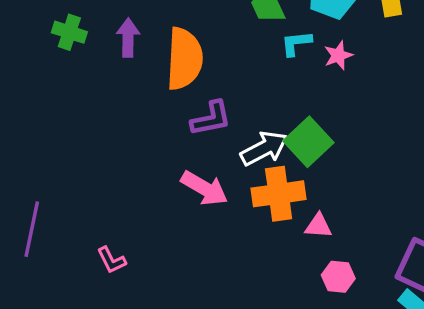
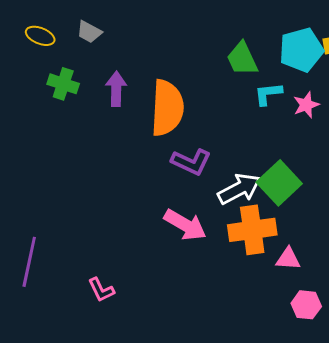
purple L-shape: (211, 119) -> (191, 162), turned 36

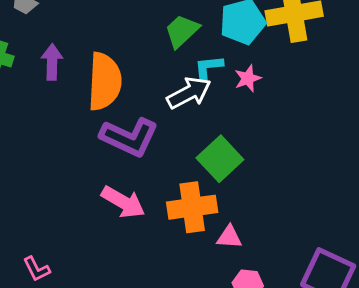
green trapezoid: (242, 59) -> (182, 31), turned 72
purple L-shape: (191, 162) -> (129, 137), size x1.4
white arrow: (239, 189) -> (189, 93), moved

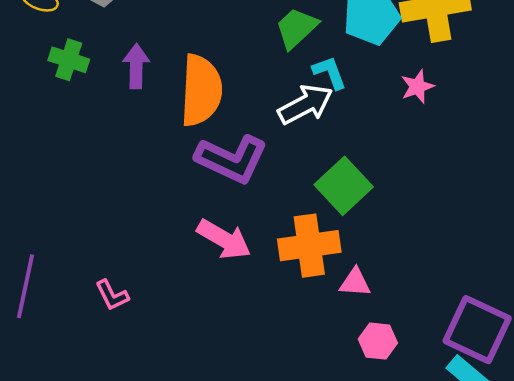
cyan L-shape: (209, 67) -> (330, 73), turned 76
pink star: (248, 78) -> (417, 87), moved
pink L-shape: (37, 269) -> (112, 295), moved

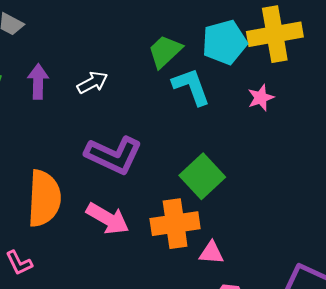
cyan L-shape: (330, 73) -> (191, 87), size x1.4
orange semicircle: (201, 90) -> (44, 198), moved
white arrow: (305, 104) -> (92, 83), moved, size x0.7

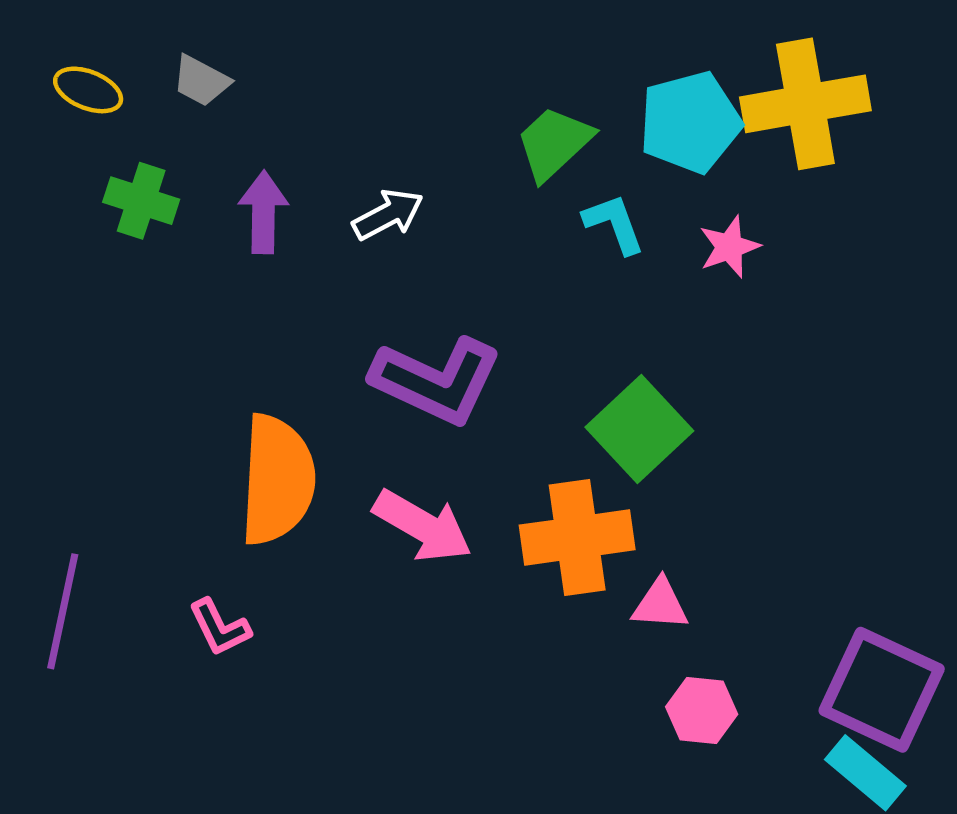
cyan L-shape: (191, 87) -> (614, 224), size x0.7
pink star: (261, 98) -> (729, 247), moved

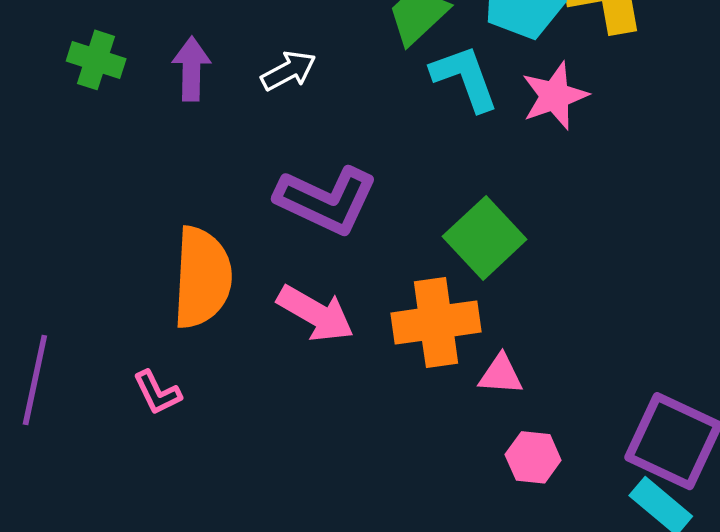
cyan L-shape: (614, 224) -> (465, 78), size x1.4
pink star: (729, 247) -> (555, 96), size x1.4

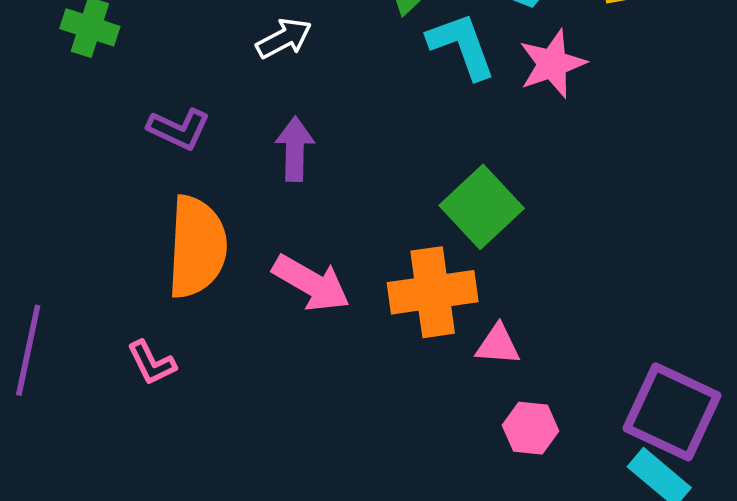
purple arrow: (191, 69) -> (295, 149), moved
purple L-shape: (326, 200) -> (179, 129), moved, size x0.6

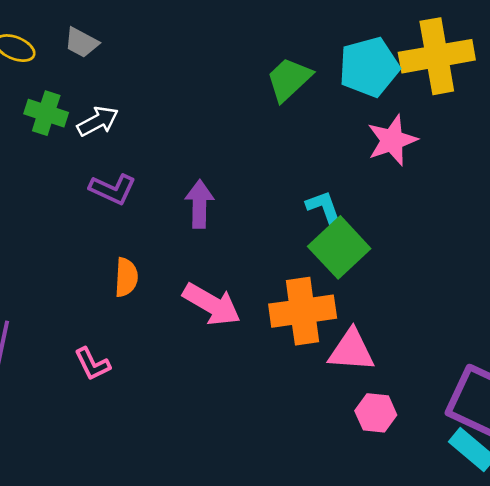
white arrow: (284, 38) -> (98, 121), moved
cyan L-shape: (462, 46) -> (324, 208), moved, size x0.7
orange semicircle: (197, 247) -> (126, 277), size x0.5
pink triangle: (498, 345) -> (351, 350), size x1.4

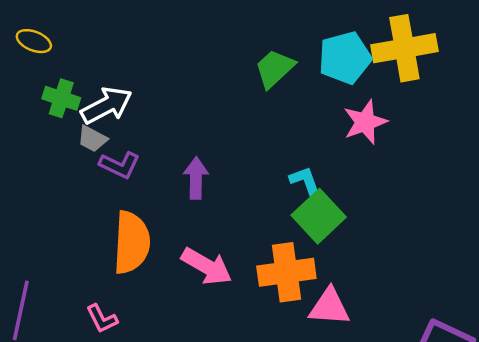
gray trapezoid: (81, 43) -> (92, 139), moved
white arrow: (98, 121) -> (107, 105), size x1.4
orange semicircle: (126, 277) -> (132, 242), size x1.8

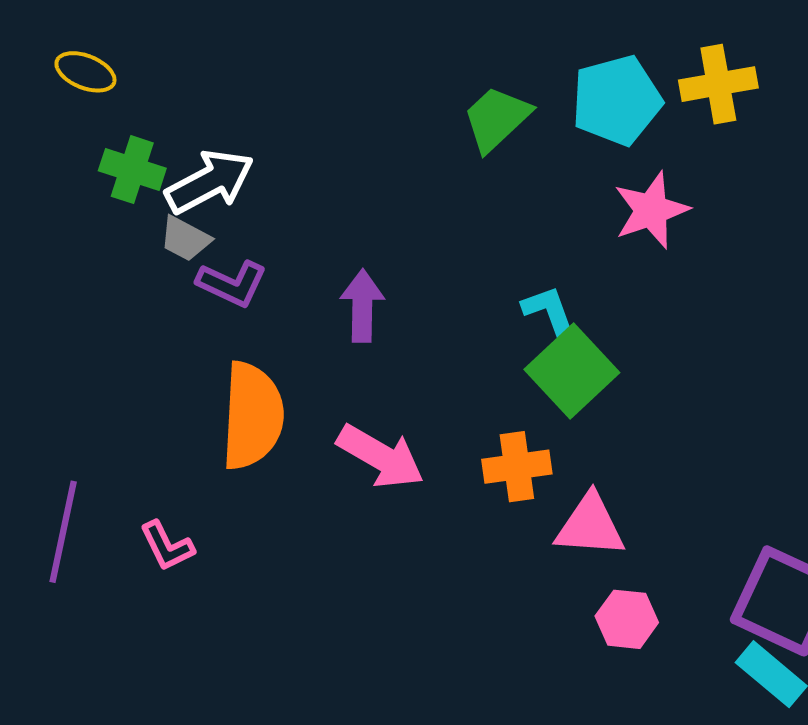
yellow cross: (404, 48) -> (718, 84), size x0.7
orange cross: (286, 272) -> (517, 467), size x0.7
pink L-shape: (102, 319) -> (167, 546), moved

